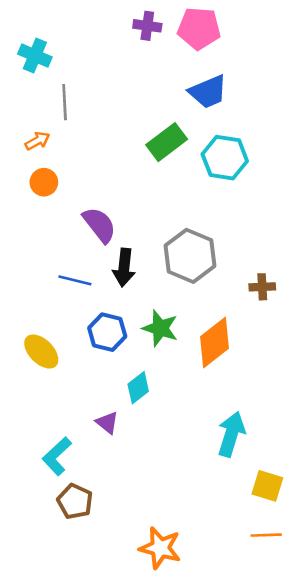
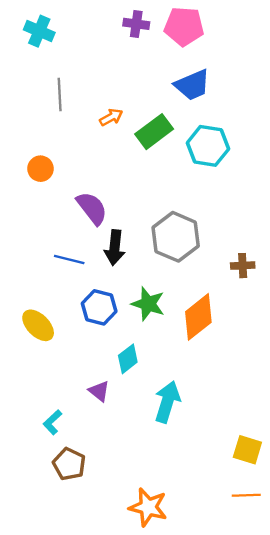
cyan cross: (35, 56) -> (39, 31), moved
orange arrow: (37, 141) -> (111, 117), moved
cyan arrow: (231, 434) -> (167, 402), moved
cyan L-shape: (57, 456) -> (52, 422), size x0.7

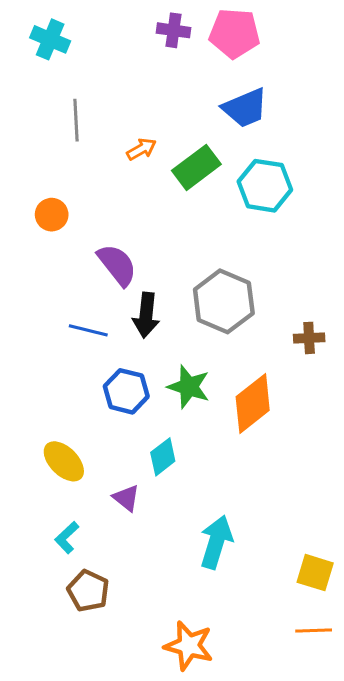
yellow ellipse: (38, 325) -> (64, 461), moved
cyan arrow: (167, 402) -> (216, 542), moved

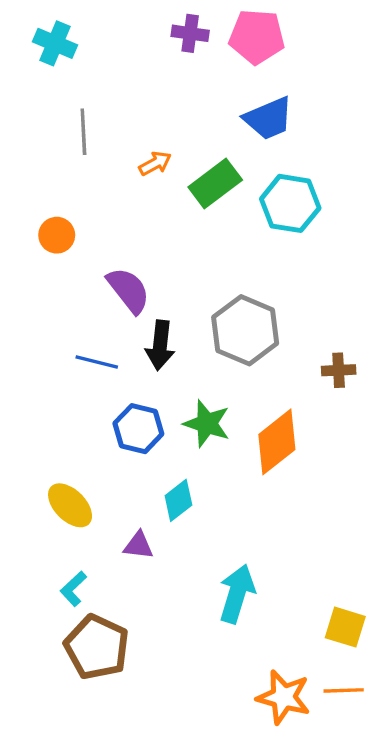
purple triangle: (126, 498) -> (138, 545), turned -32
brown pentagon: (88, 591) -> (97, 647), size x1.4
orange star: (189, 646) -> (284, 697), moved

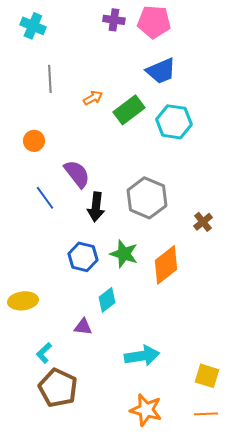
blue line: (97, 362) -> (45, 198), moved, turned 40
brown cross: (339, 370) -> (203, 222), turned -36
yellow ellipse: (70, 505) -> (23, 301), moved, turned -52
cyan arrow: (237, 594) -> (142, 356), turned 64
orange star: (284, 697) -> (146, 410), moved

